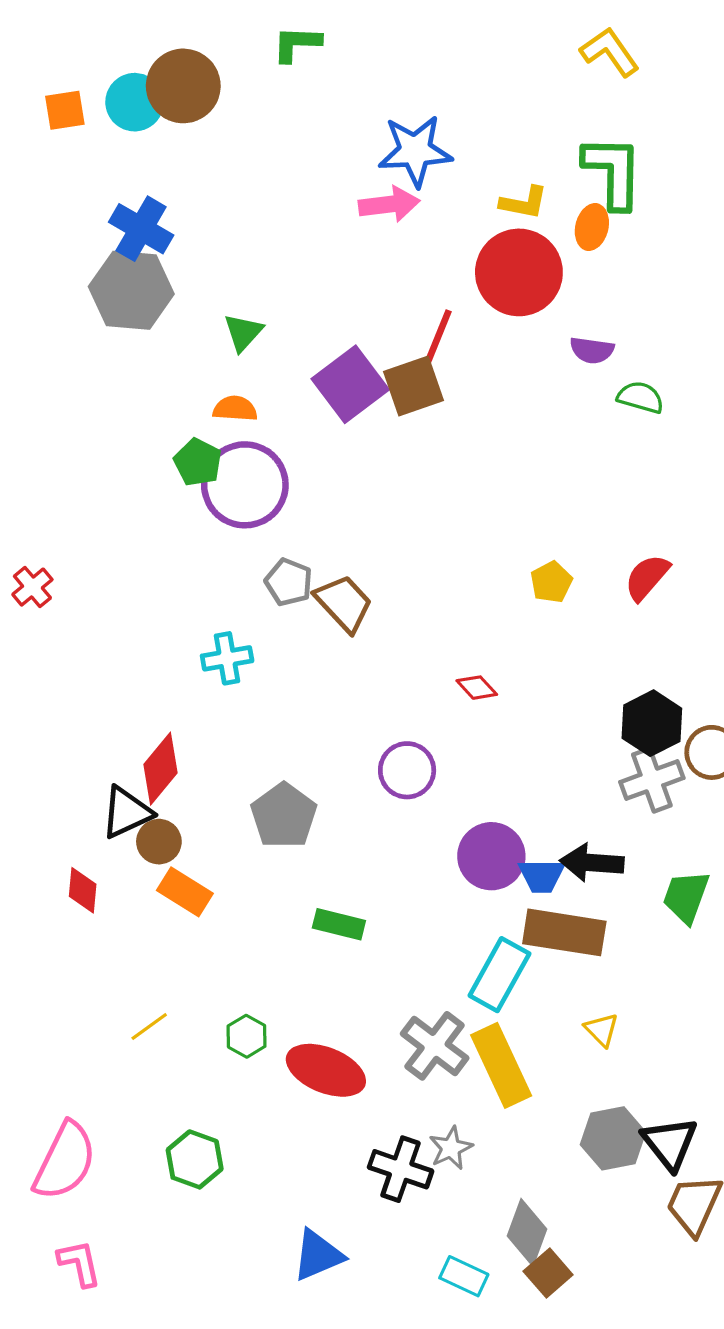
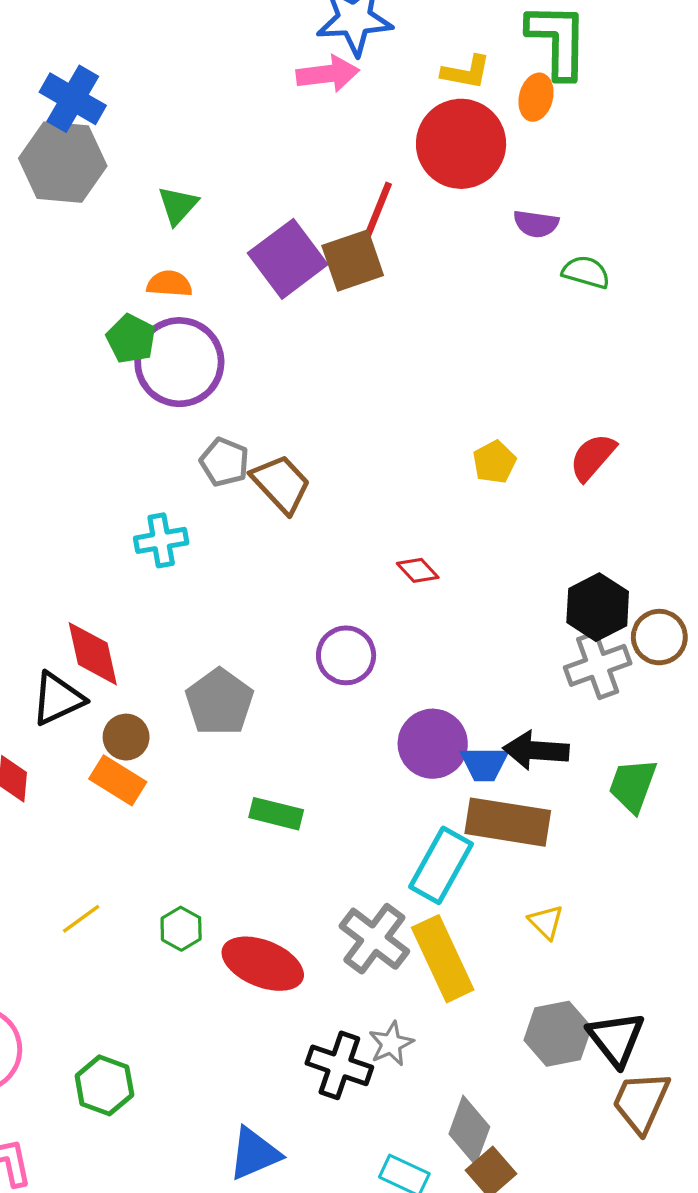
red diamond: (161, 769) -> (93, 654), turned -52
brown circle: (159, 842) -> (126, 737), moved
green hexagon: (195, 1159) -> (104, 1085), moved

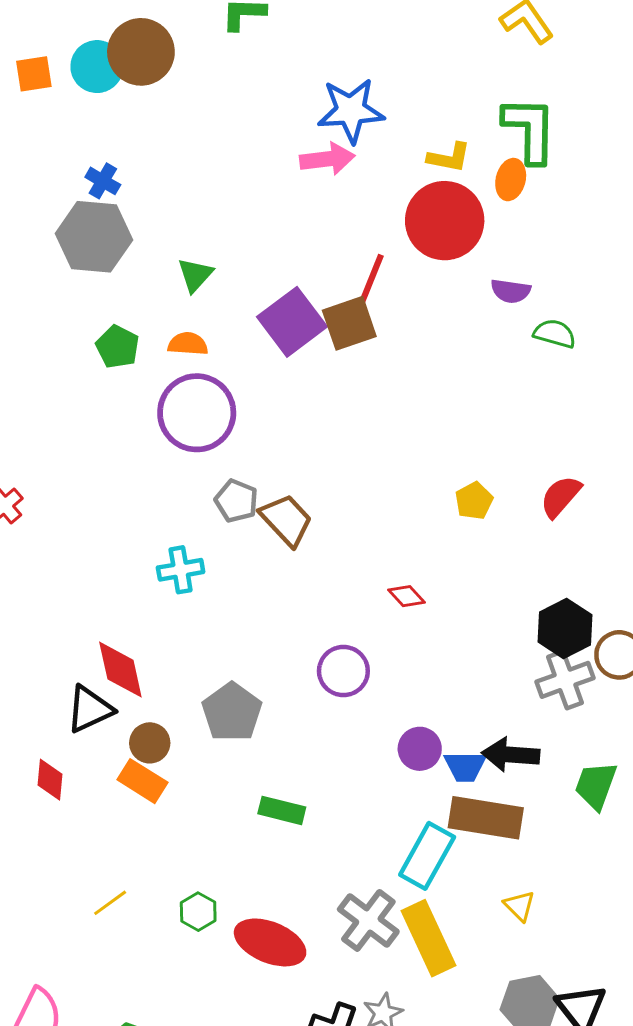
blue cross: (73, 99) -> (103, 181), size x0.6
green pentagon: (131, 339) -> (117, 347), moved
purple circle: (433, 744) -> (420, 749), size x0.7

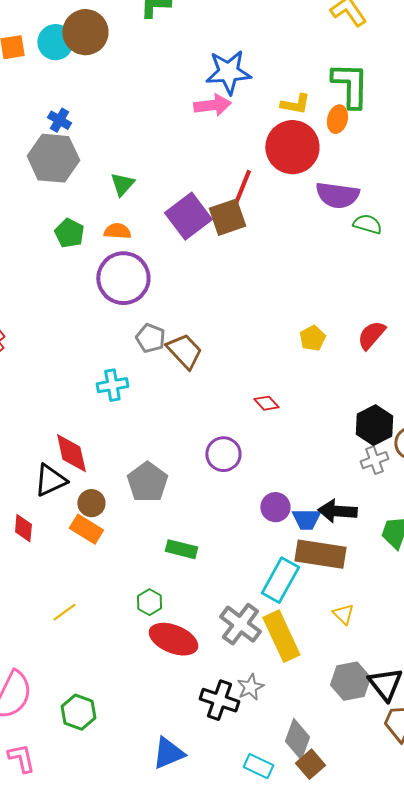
purple semicircle: (511, 291) -> (337, 195), size x1.6
gray cross: (565, 680) -> (374, 460), size x0.7
green hexagon: (198, 912) -> (149, 602), moved

